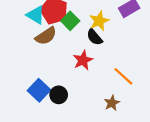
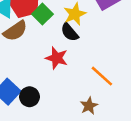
red star: (83, 60) -> (57, 58), turned -30

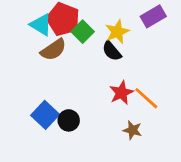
red star: (57, 58) -> (121, 93), moved, turned 30
brown star: (89, 106) -> (132, 130), turned -30

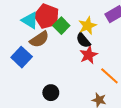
red star: (121, 93) -> (89, 55), moved
blue square: (45, 115) -> (22, 57), moved

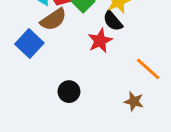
red star: (89, 55) -> (100, 41), moved

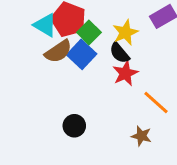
red star: (100, 41) -> (125, 73), moved
blue square: (29, 44) -> (82, 54), moved

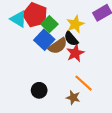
brown semicircle: (58, 51) -> (58, 46), moved
orange line: (156, 102) -> (84, 83), moved
brown star: (141, 136) -> (73, 98), moved

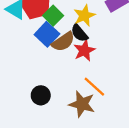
brown star: (73, 98) -> (82, 104), size x1.5

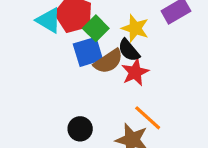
yellow star: (84, 16) -> (135, 28), turned -30
blue square: (47, 34) -> (88, 52), turned 30

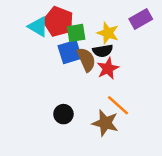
green square: (96, 28) -> (76, 33), turned 36
black semicircle: (129, 50) -> (103, 51), turned -60
brown semicircle: (108, 61) -> (86, 60), turned -80

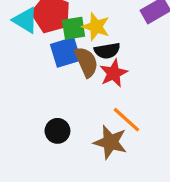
yellow star: (108, 33) -> (96, 27), moved

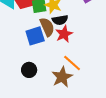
blue square: (66, 52) -> (35, 36), moved
brown star: (110, 142) -> (62, 77), turned 30

